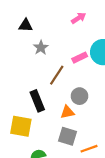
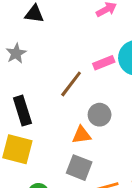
gray star: (41, 48) -> (16, 53), moved
black rectangle: (37, 101) -> (22, 111), moved

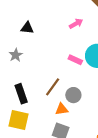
pink rectangle: (104, 63) -> (75, 60), turned 48
brown line: (71, 84) -> (53, 87), moved

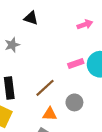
pink rectangle: (75, 60) -> (76, 64), turned -56
gray circle: (73, 95) -> (74, 102), moved

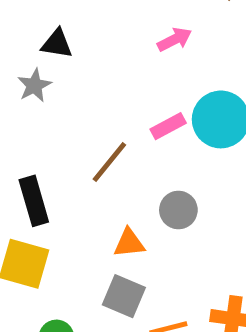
gray star: (12, 45) -> (34, 85), moved
brown line: (45, 88) -> (109, 162), moved

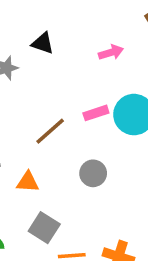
black triangle: (57, 44) -> (43, 43), moved
orange triangle: (129, 243) -> (28, 182), moved

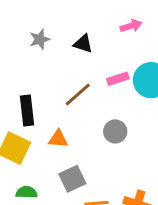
black triangle: (43, 43) -> (83, 44), moved
gray square: (44, 228) -> (72, 179), turned 32

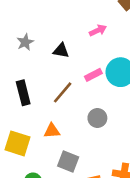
gray star: (40, 39) -> (25, 42), moved
black rectangle: (27, 110) -> (23, 93), moved
gray square: (72, 179) -> (68, 161), turned -35

